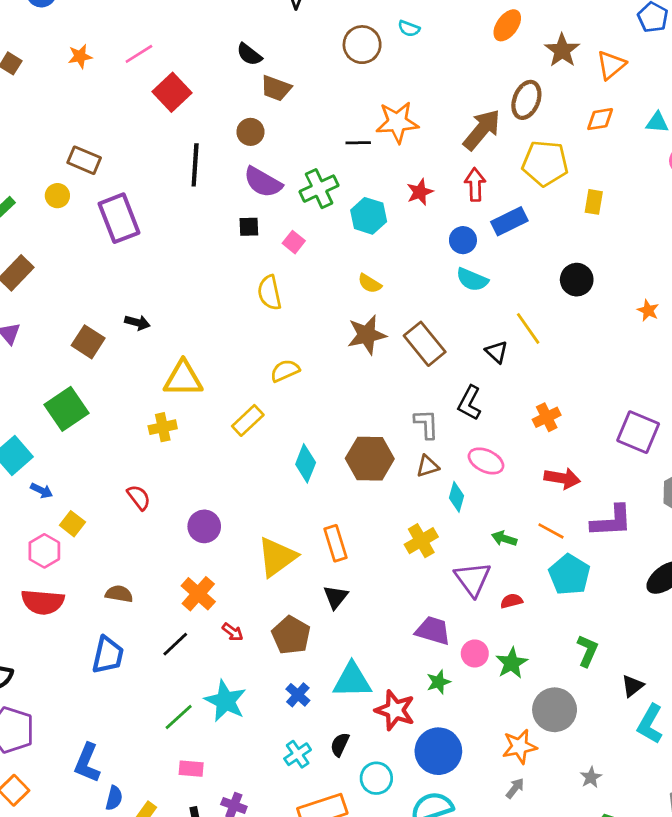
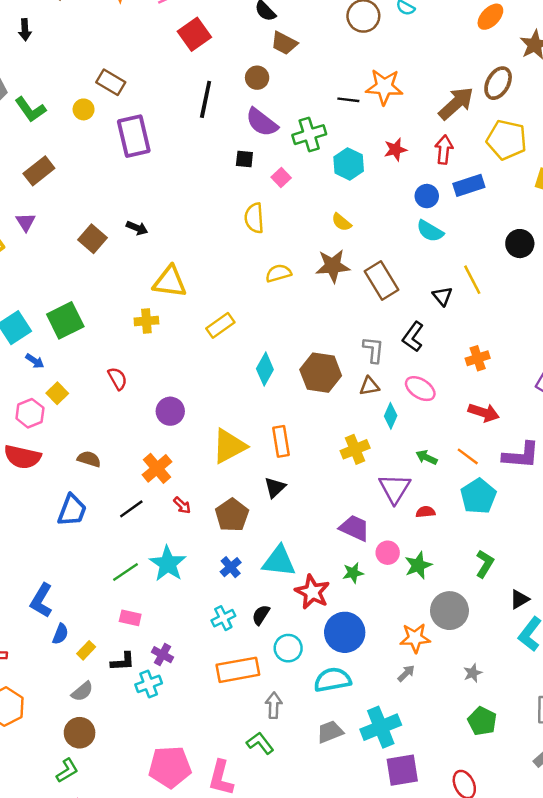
yellow semicircle: (285, 371) -> (278, 273), moved
green square: (67, 409) -> (65, 320), moved

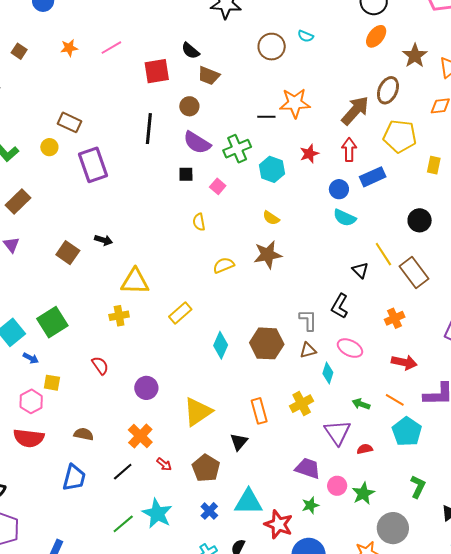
red square: (194, 34) -> (157, 71), moved, turned 32
yellow semicircle: (254, 218) -> (199, 222), size x0.7
brown rectangle: (381, 281) -> (414, 272), moved
yellow square: (57, 393) -> (52, 383), turned -30
orange rectangle: (281, 441) -> (259, 411), moved

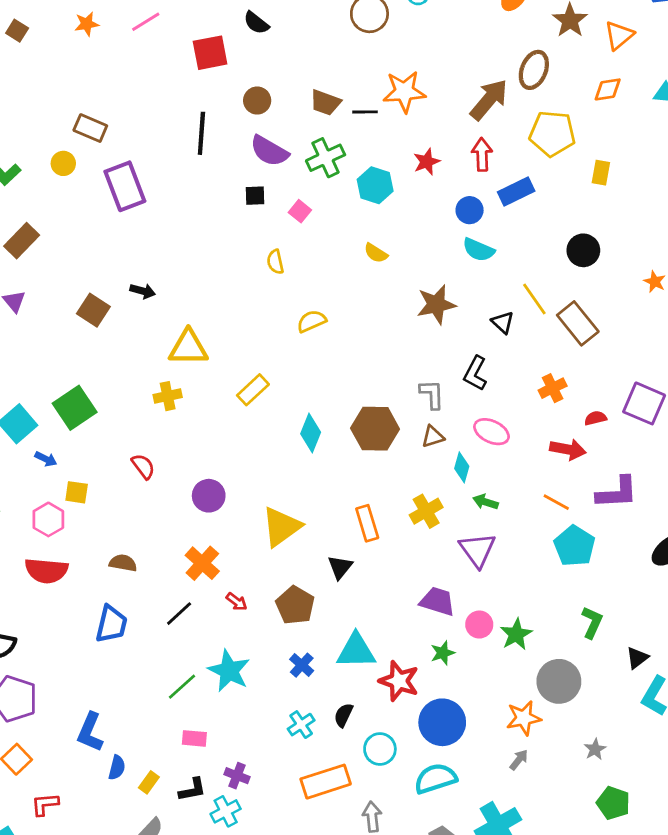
brown trapezoid: (209, 76) -> (325, 103), moved
brown star: (268, 255) -> (436, 304), moved
green arrow: (361, 404) -> (486, 502), moved
red semicircle: (365, 449) -> (595, 418), moved

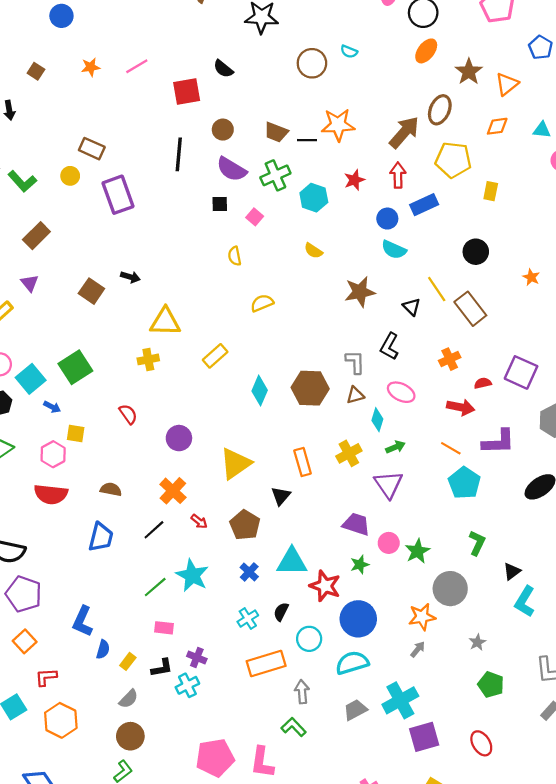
green arrow: (486, 502) -> (395, 447), turned 138

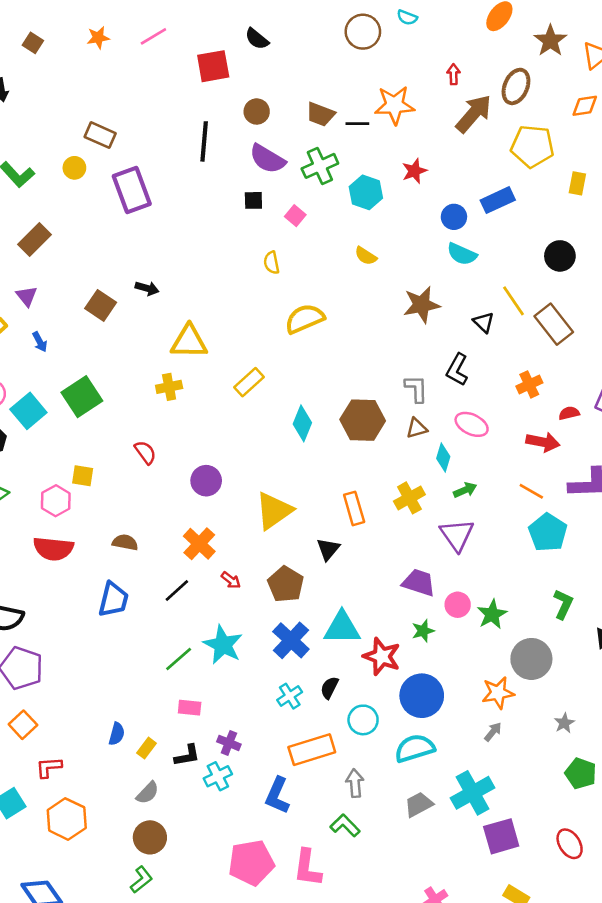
red arrow: (398, 175) -> (453, 74), moved, size x0.7
yellow semicircle: (262, 303) -> (305, 319), size x1.4
blue arrow: (52, 407) -> (40, 342), moved, turned 35
blue cross: (249, 572) -> (291, 640), size x1.6
blue L-shape: (83, 621) -> (277, 796), moved

